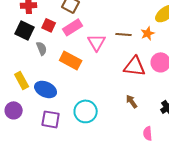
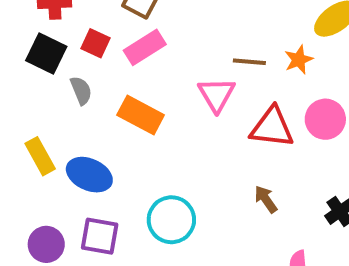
pink triangle: (97, 42) -> (217, 95), moved
purple circle: (14, 110) -> (46, 244), moved

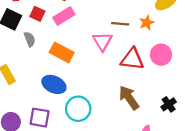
blue ellipse: (89, 175) -> (54, 84), moved
brown arrow: (266, 199) -> (129, 98), size x1.6

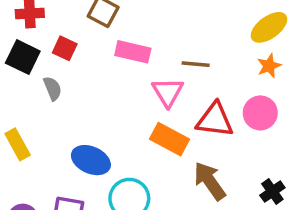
pink rectangle: (64, 16) -> (133, 52), moved, turned 45
orange star: (147, 23) -> (269, 66), moved
orange rectangle: (62, 52) -> (169, 139), moved

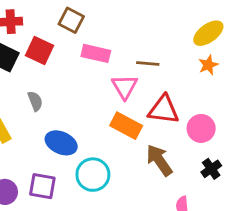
red square: (65, 48) -> (39, 51), size x1.4
gray semicircle: (53, 89) -> (35, 101), moved
pink circle: (260, 113) -> (201, 128), moved

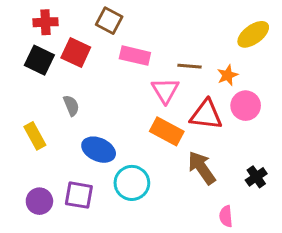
orange star: (208, 65) -> (227, 75), moved
pink circle: (201, 128) -> (246, 106), moved

